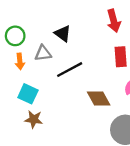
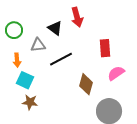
red arrow: (114, 21) -> (77, 17), moved
orange arrow: (20, 61) -> (17, 60), moved
brown diamond: (99, 98) -> (86, 84), turned 45

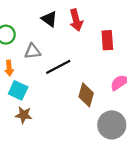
black triangle: (55, 28) -> (49, 19), moved
red rectangle: (105, 48) -> (107, 40), moved

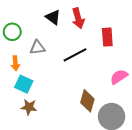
black line: (58, 67) -> (75, 55), moved
brown diamond: (86, 95) -> (87, 101), moved

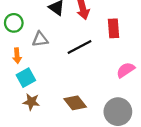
cyan square: (24, 84) -> (26, 78), turned 36
brown diamond: (87, 101) -> (75, 103), moved, turned -55

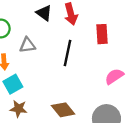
black line: (80, 47) -> (67, 53), turned -50

